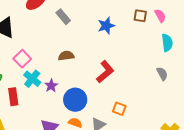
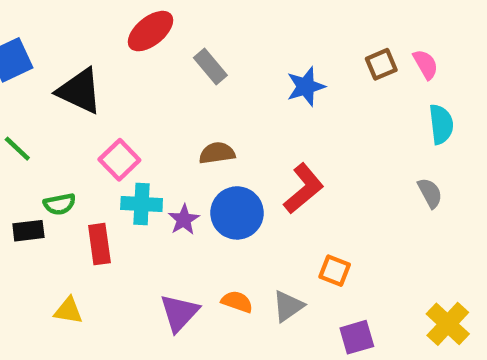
brown square: (140, 16) -> (381, 64), turned -32
cyan cross: (32, 79) -> (142, 204), turned -36
blue circle: (75, 100) -> (237, 213), moved

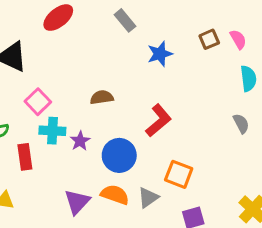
gray rectangle: (210, 67) -> (125, 20), moved
blue circle: (237, 213) -> (119, 155), moved
orange square: (335, 271) -> (179, 174), size x1.4
orange semicircle: (237, 302) -> (115, 195), size x1.4

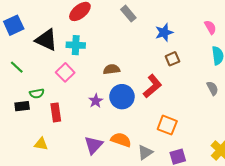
brown square: (209, 39) -> (172, 59), moved
blue star: (160, 54) -> (164, 32), moved
cyan cross: (52, 131) -> (76, 45), moved
blue circle: (119, 155) -> (122, 97), moved
gray triangle: (148, 197) -> (145, 152), moved

